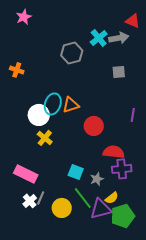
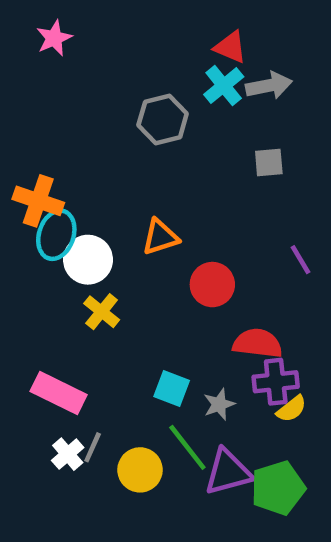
red triangle: (133, 21) -> (230, 47), moved
orange cross: (17, 70) -> (38, 201), moved, size x1.5
cyan ellipse: (53, 104) -> (56, 235), moved
purple line: (133, 115) -> (301, 260), turned -40
yellow semicircle: (112, 198) -> (291, 409), moved

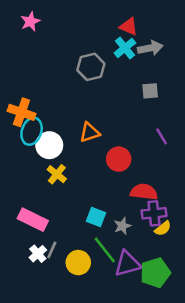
purple line: (301, 260) -> (162, 136), moved

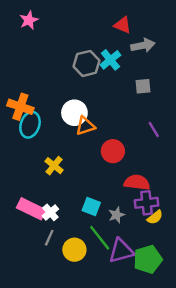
cyan cross: (125, 48) -> (110, 60), moved
white circle: (49, 145) -> (74, 113), moved
white cross: (38, 254) -> (50, 212), moved

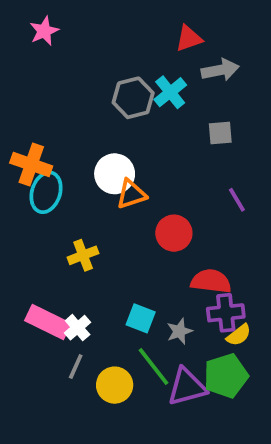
red triangle: (123, 25) -> (189, 38), turned -42
yellow cross: (54, 166) -> (83, 255), turned 30
green pentagon: (148, 259) -> (226, 376), moved

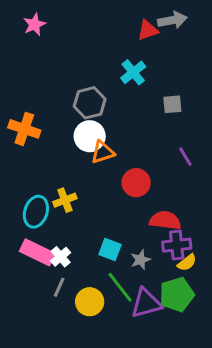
gray arrow: (220, 70) -> (172, 20), moved
gray hexagon: (133, 98) -> (90, 103), moved
cyan ellipse: (46, 192) -> (36, 212), moved

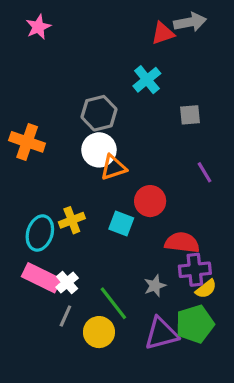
cyan square: (110, 249) -> (121, 223), moved
green line: (120, 287) -> (113, 303), moved

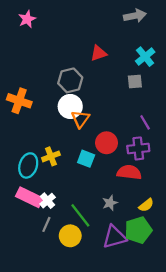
red triangle: (163, 33) -> (99, 53), moved
cyan cross: (147, 80) -> (145, 57), moved
orange triangle: (113, 168) -> (80, 119), turned -36
purple cross: (195, 270) -> (138, 148), moved

